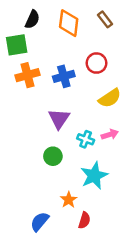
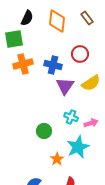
blue cross: (64, 76) -> (53, 65), turned 30
purple triangle: (59, 119) -> (65, 86), moved
pink arrow: (110, 134) -> (91, 123), moved
orange star: (69, 200) -> (57, 159), moved

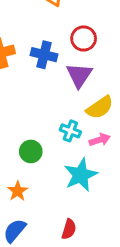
yellow semicircle: (91, 83) -> (100, 107), moved
purple triangle: (65, 86) -> (79, 75), moved
orange star: (57, 159) -> (18, 191), moved

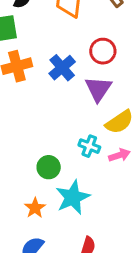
blue cross: (44, 55) -> (62, 68), turned 35
cyan star: (81, 175) -> (73, 197), moved

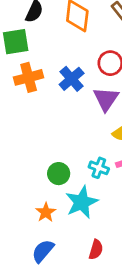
cyan cross: (89, 146) -> (99, 168), moved

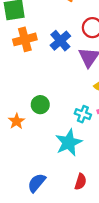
green circle: (59, 174) -> (40, 105), moved
orange star: (46, 212) -> (17, 121), moved

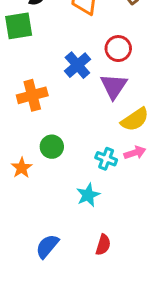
orange cross: (25, 39) -> (32, 95), moved
cyan star: (69, 143) -> (88, 195), size x0.7

